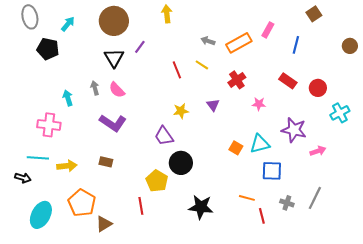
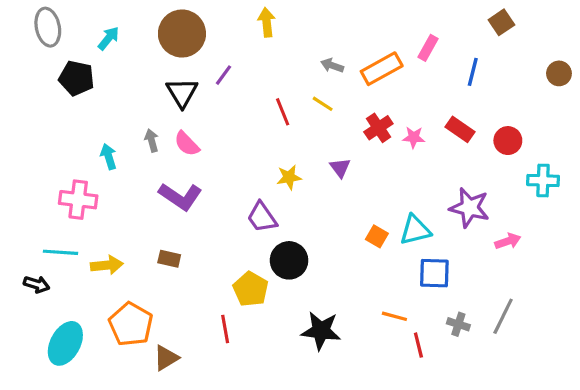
pink star: (259, 104) -> (414, 137), moved
cyan cross: (340, 113) -> (543, 180), turned 30

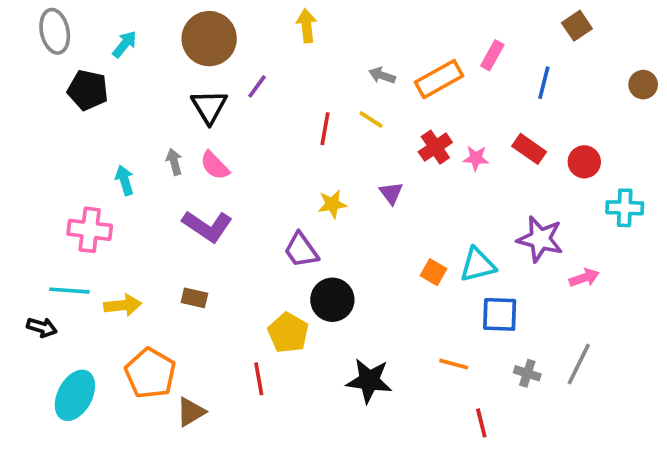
red line: (283, 112) -> (325, 129), turned 32
red line: (418, 345) -> (481, 423), moved

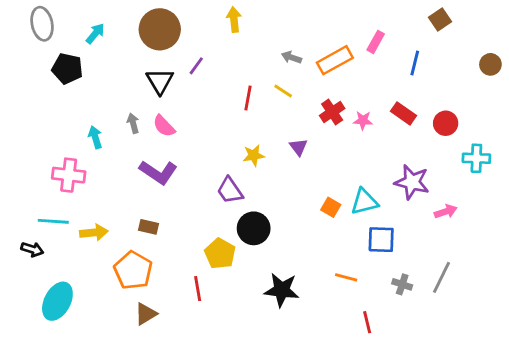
orange pentagon: (150, 373) -> (133, 270), moved

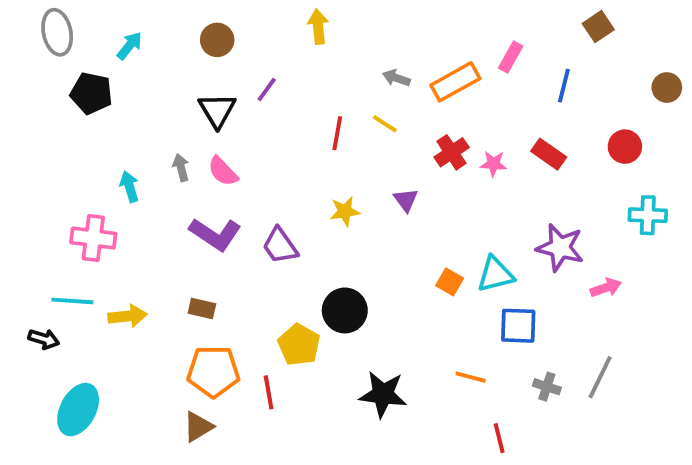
brown circle: (160, 29) -> (217, 40), size x0.6
red circle: (446, 123) -> (625, 147), moved
purple trapezoid: (230, 190) -> (280, 246), moved
orange pentagon: (133, 270) -> (213, 371), moved, turned -30

